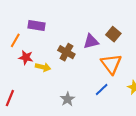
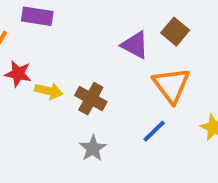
purple triangle: (91, 41) -> (135, 45), turned 42
brown cross: (66, 52) -> (91, 99), moved

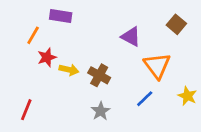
brown square: (175, 32) -> (176, 24), moved
red star: (18, 74) -> (47, 57), turned -30

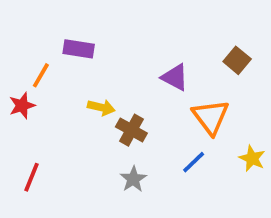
red star: (47, 57) -> (22, 106), moved
yellow arrow: (69, 70) -> (101, 107), moved

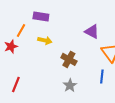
yellow arrow: (101, 107) -> (45, 40), moved
blue line: (194, 162) -> (102, 76), turned -40

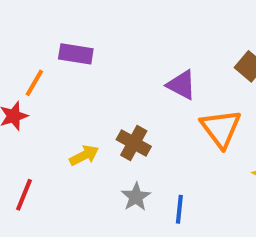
yellow arrow: (45, 40) -> (84, 155), moved, turned -40
blue line: (102, 76) -> (179, 209), moved

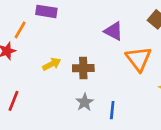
brown cross: (134, 143) -> (83, 68), turned -30
yellow arrow: (84, 155) -> (52, 64), moved

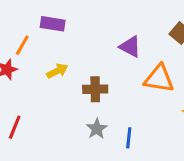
orange triangle: (139, 59) -> (159, 79), turned -44
yellow arrow: (52, 64) -> (57, 71), moved

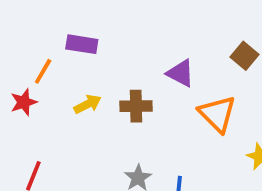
orange triangle: (159, 79) -> (217, 114), turned 36
brown cross: (95, 89) -> (136, 106), moved

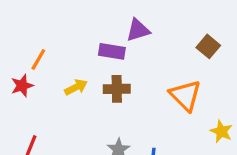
purple rectangle: (82, 44) -> (112, 51), moved
purple triangle: (181, 73) -> (138, 30), moved, turned -45

